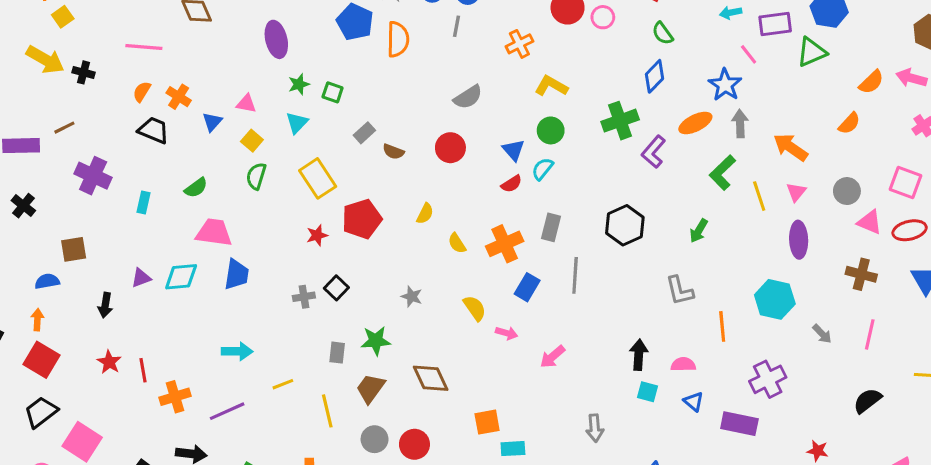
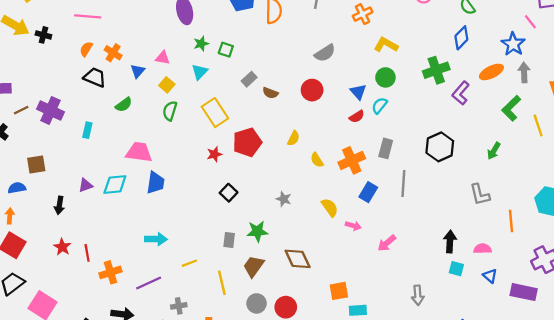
brown line: (64, 128) -> (21, 110), moved
green semicircle: (196, 188) -> (124, 105), moved
gray cross: (304, 297) -> (179, 306), moved

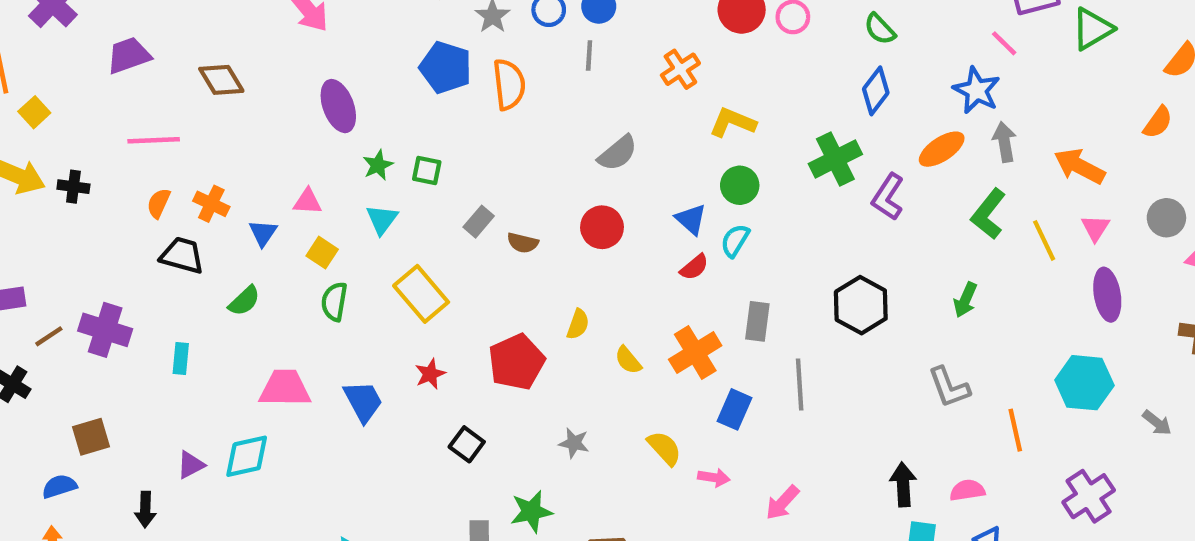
red pentagon: (247, 142) -> (517, 362), moved
blue trapezoid: (155, 183) -> (363, 401), moved, turned -30

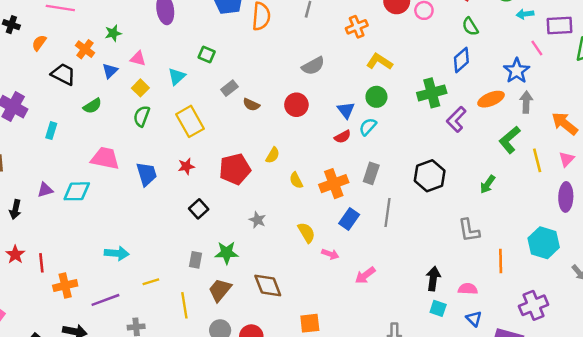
green star: (378, 165) -> (113, 33), moved
orange semicircle: (159, 203) -> (39, 43), moved

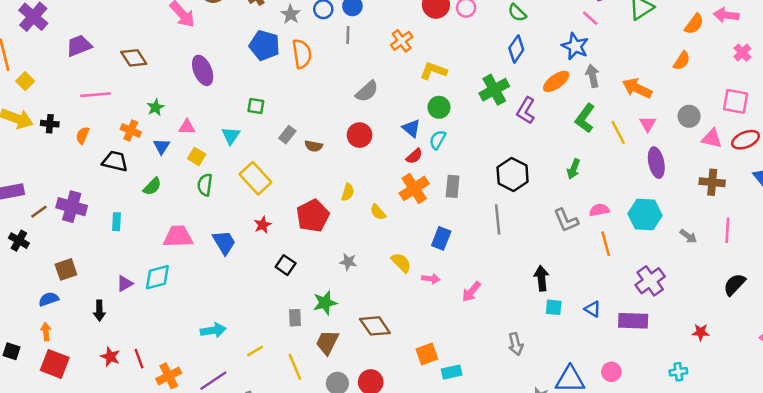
orange cross: (334, 184) -> (414, 188), moved
gray line: (387, 213) -> (498, 219), moved
pink semicircle: (468, 289) -> (599, 210), moved

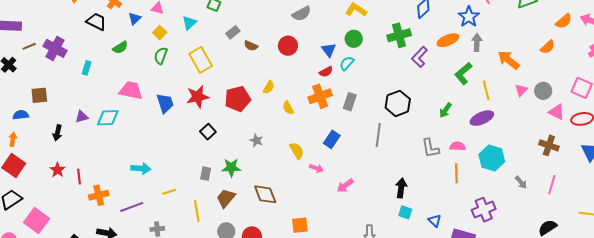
pink triangle: (648, 124) -> (521, 90), moved
purple ellipse: (656, 163) -> (482, 118), moved, turned 65
red star: (263, 225) -> (198, 97), size x1.6

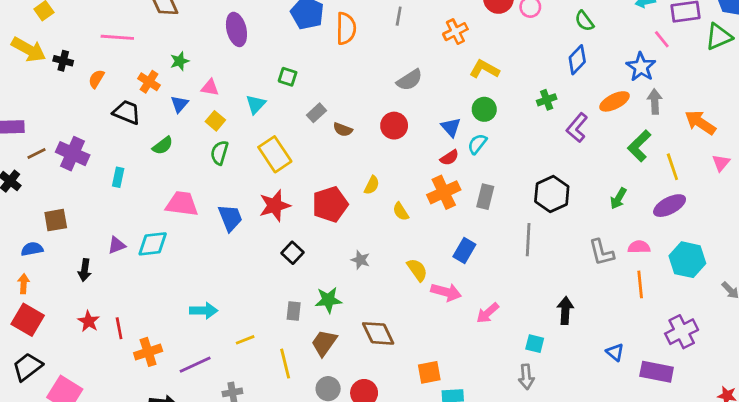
green cross: (399, 35) -> (547, 100), size x0.6
pink arrow: (316, 168) -> (446, 292), size x1.5
cyan square: (405, 212) -> (535, 344), moved

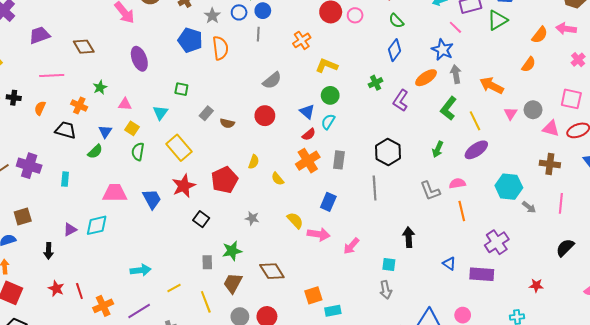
blue triangle: (179, 104) -> (105, 132), moved
cyan hexagon: (687, 260) -> (509, 187), moved

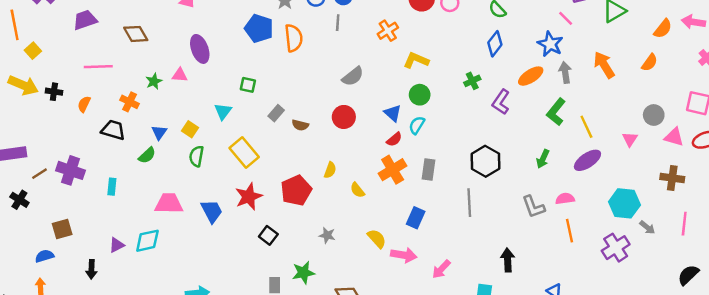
orange arrow: (492, 86) -> (604, 65), moved, turned 30
pink triangle: (125, 104) -> (180, 75), moved
pink triangle: (511, 113) -> (630, 139), moved
purple cross: (497, 242) -> (616, 248), moved

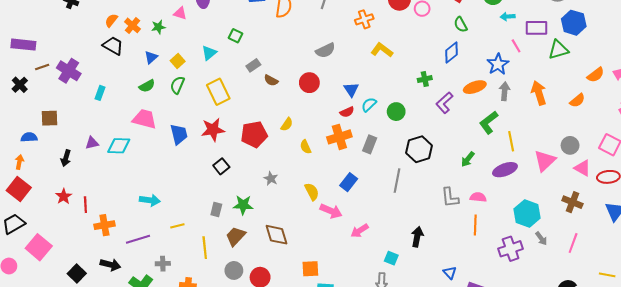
green star: (154, 81) -> (158, 27), moved
green circle: (420, 95) -> (396, 112), moved
orange semicircle: (84, 104) -> (111, 20), moved
pink triangle: (630, 139) -> (545, 161), size x1.6
green semicircle: (147, 155) -> (147, 86), moved

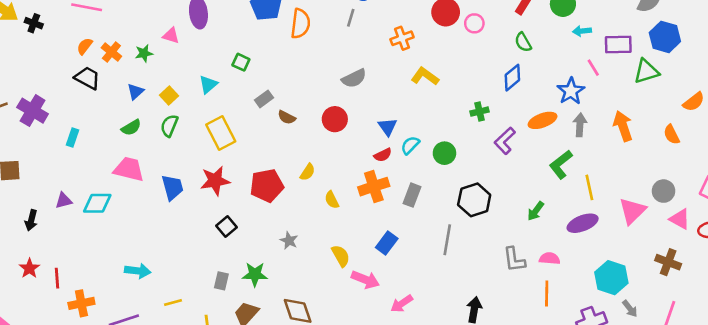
orange semicircle: (577, 100) -> (672, 134), turned 105

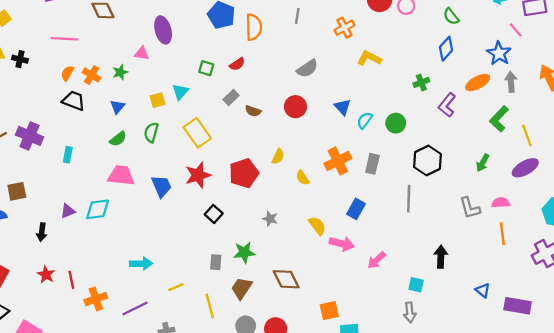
yellow square: (169, 95) -> (158, 100), moved, turned 35
red semicircle: (383, 155) -> (237, 64), moved

